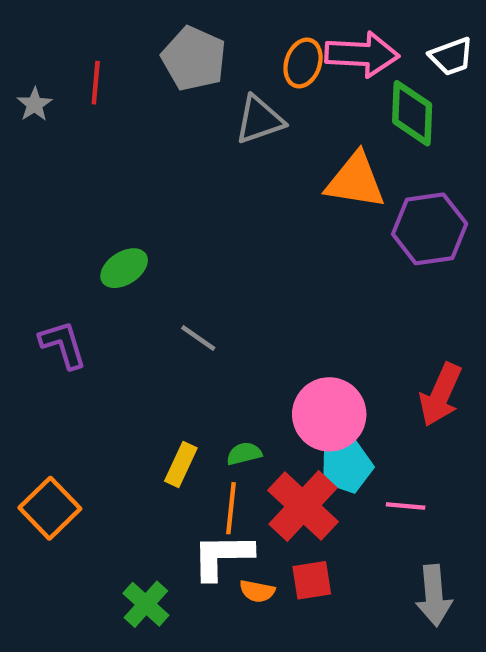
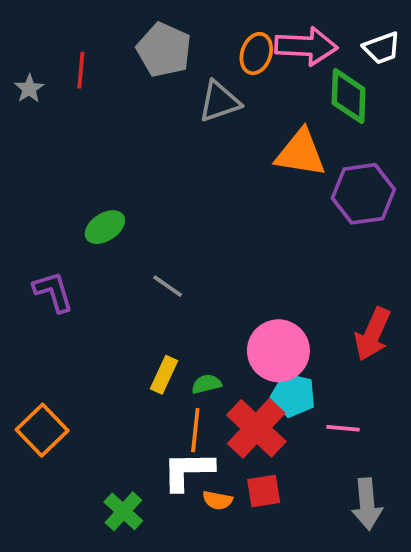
yellow rectangle: (181, 465) -> (164, 375), moved
cyan pentagon: (347, 467) -> (293, 395), turned 30

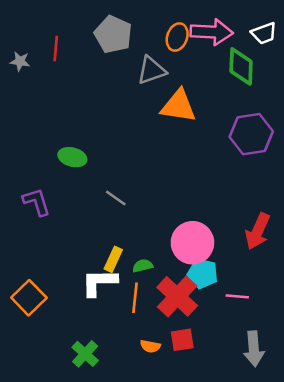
gray star: (29, 89) -> (20, 61), turned -30
orange triangle: (301, 153) -> (178, 106), moved
green ellipse: (105, 227) -> (72, 157), turned 48
white L-shape: (188, 471) -> (99, 282), moved

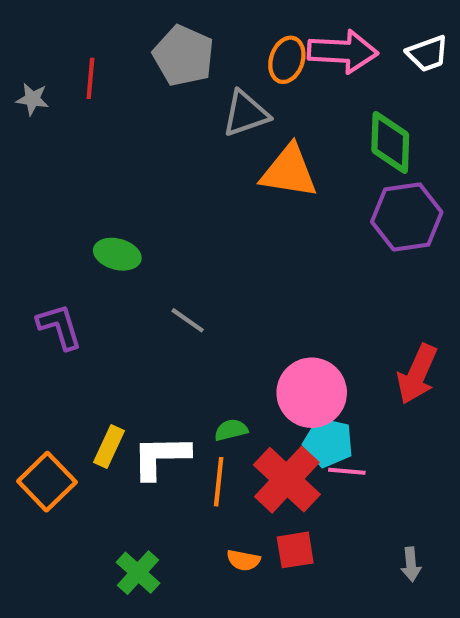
green diamond: (241, 66) -> (390, 143), moved
yellow rectangle: (113, 259) -> (109, 446), moved
pink line: (237, 296) -> (347, 471), moved
gray arrow: (254, 349) -> (411, 564), size x0.6

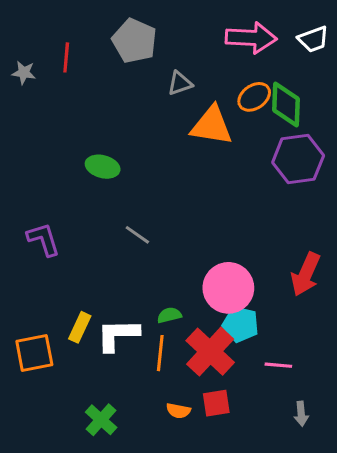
orange ellipse: (287, 60) -> (254, 97), moved, turned 36
gray triangle: (246, 114) -> (180, 83), size x0.7
green ellipse: (117, 254) -> (103, 167), moved
pink line: (347, 471) -> (278, 365), moved
orange square: (47, 482) -> (34, 353), turned 33

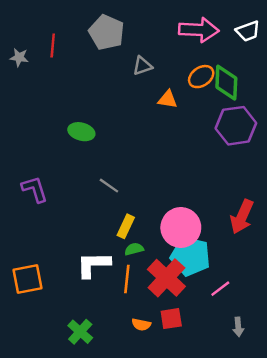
orange triangle: (212, 126) -> (168, 99), size x0.6
cyan pentagon: (241, 324) -> (190, 256), size x1.4
yellow rectangle: (80, 327) -> (126, 226), moved
pink line: (278, 365) -> (220, 289), turned -42

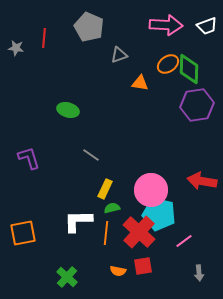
red arrow: (242, 217) -> (202, 181), turned 76

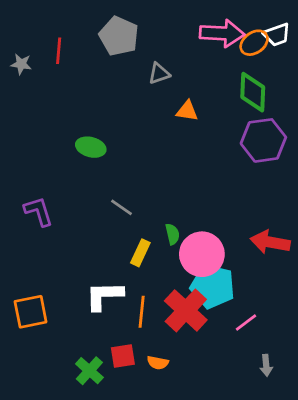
orange ellipse: (168, 64) -> (254, 43), moved
green semicircle: (112, 208) -> (172, 234), moved, turned 91
red square: (143, 266) -> (123, 356), moved

